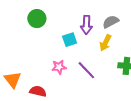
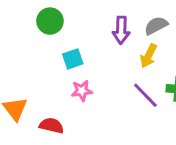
cyan square: (70, 40) -> (73, 59), moved
purple line: (86, 70) -> (145, 95), moved

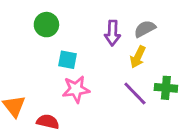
cyan square: (73, 59) -> (68, 60), turned 30
pink star: (82, 91) -> (76, 89), size x1.4

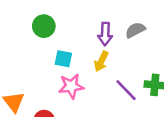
yellow arrow: (138, 57) -> (101, 61), moved

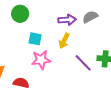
purple arrow: (105, 34) -> (67, 20), turned -96

